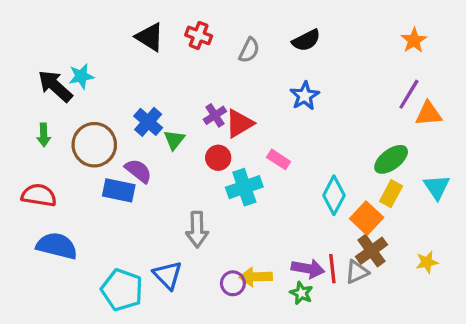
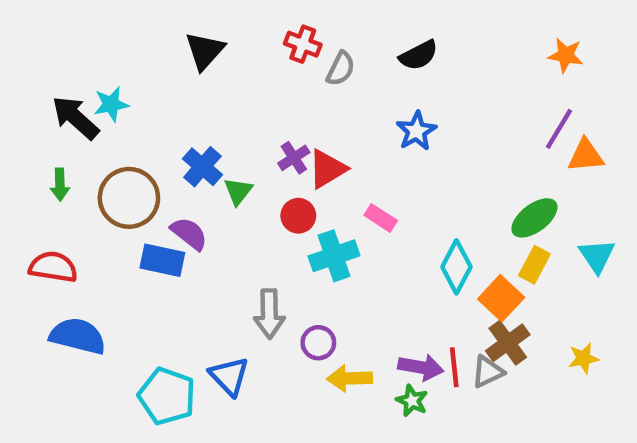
red cross: (199, 35) -> (303, 44), moved
black triangle: (150, 37) -> (205, 51), turned 40
orange star: (414, 40) -> (566, 55), turned -30
purple circle: (233, 283) -> (318, 343), moved

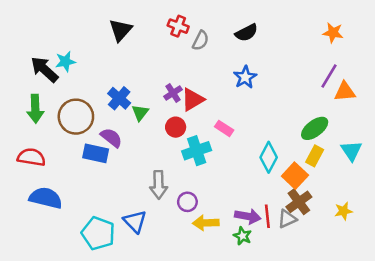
green arrow: (60, 185) -> (35, 109), size x1.5

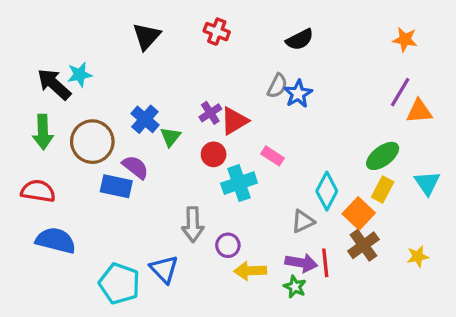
gray semicircle: (201, 41) -> (277, 86), moved
gray triangle: (287, 219) -> (303, 221), moved

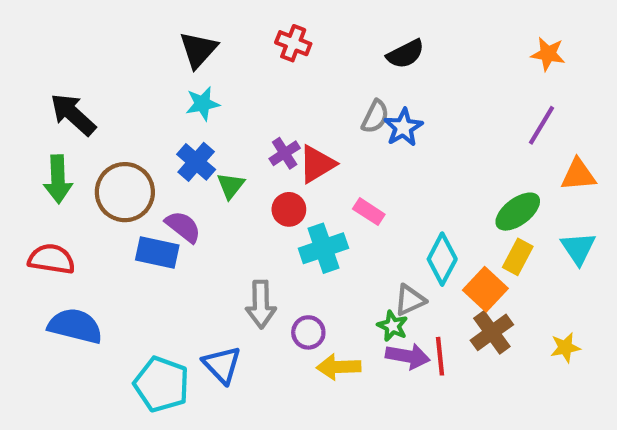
cyan star: (80, 75) -> (203, 104), moved
orange triangle: (419, 111) -> (578, 175), moved
green star: (295, 287) -> (393, 326), moved

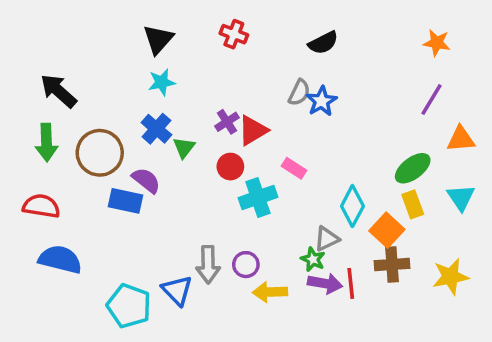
yellow rectangle: (518, 257) -> (413, 204), turned -48
gray arrow: (261, 304) -> (208, 265), moved
brown cross: (492, 332) -> (392, 265), turned 32
yellow star: (565, 348) -> (450, 277), size x1.5

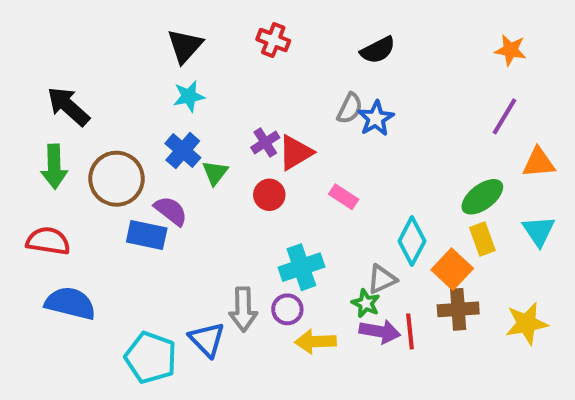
cyan cross: (258, 197) -> (301, 267), moved

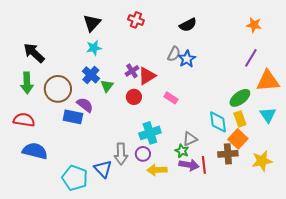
orange triangle: (539, 163) -> (268, 81), size x1.4
cyan diamond: (412, 241) -> (218, 122), moved, turned -35
orange square: (452, 269) -> (238, 139), moved

